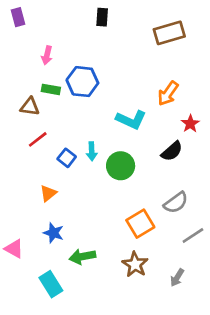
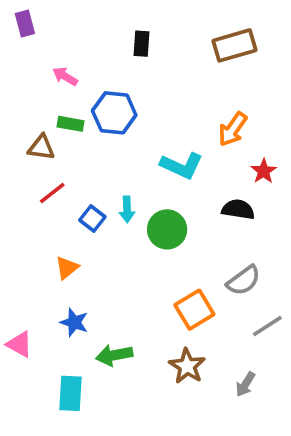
black rectangle: (102, 17) -> (142, 44), moved
pink arrow: (47, 55) -> (65, 76), turned 108
black semicircle: (172, 151) -> (238, 209), turned -130
cyan rectangle: (51, 284) -> (71, 393), turned 35

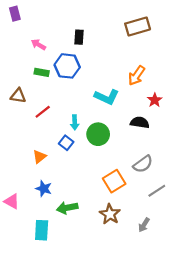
black rectangle: (142, 44) -> (79, 37), moved
brown triangle: (41, 147) -> (18, 96), moved
red line: (52, 193) -> (43, 112), moved
blue square: (92, 219) -> (66, 143), moved

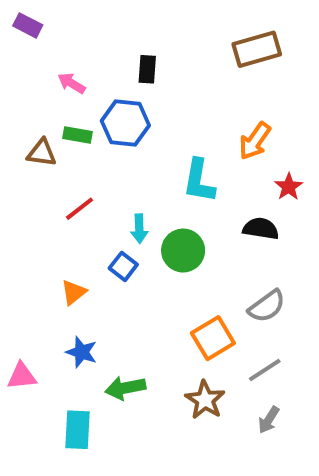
purple rectangle: (15, 14) -> (28, 25), turned -48
brown triangle: (18, 96) -> (42, 153), moved
cyan L-shape: (107, 97) -> (199, 181), turned 75
gray line: (157, 191) -> (265, 370), moved
pink triangle: (12, 201) -> (22, 376), turned -35

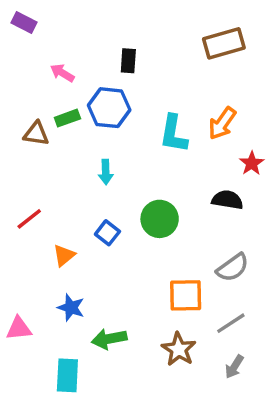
green rectangle: (78, 135) -> (67, 118), turned -30
cyan L-shape: (199, 181) -> (173, 134), moved
red line: (80, 209) -> (29, 219), moved
cyan arrow: (139, 229) -> (106, 172), moved
orange square: (213, 338) -> (186, 295), turned 30

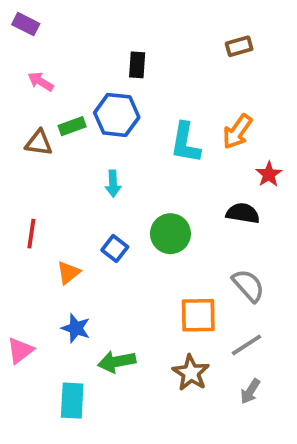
brown rectangle: (224, 43) -> (239, 46), size x0.6
pink arrow: (62, 73) -> (41, 82), moved
red line: (29, 219) -> (31, 234), turned -44
gray semicircle: (233, 268) -> (248, 286), turned -96
pink triangle: (19, 328) -> (20, 351), turned -32

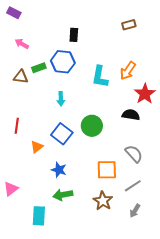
red star: (269, 174) -> (145, 94), size x1.5
blue square: (115, 248) -> (62, 134), size x1.5
blue star: (76, 328) -> (59, 170), moved

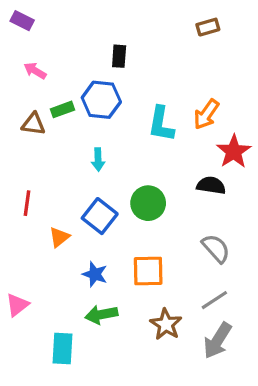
brown rectangle: (129, 25) -> (208, 27), moved
orange square: (107, 170) -> (148, 271), moved
gray arrow: (135, 211) -> (218, 340), size x1.6

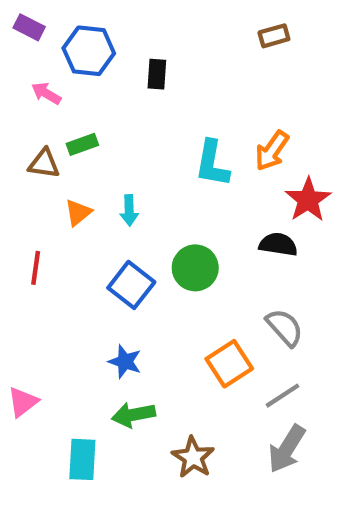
blue hexagon: (101, 100) -> (89, 51), moved
orange triangle: (59, 237) -> (78, 213), moved
orange square: (148, 271) -> (229, 364), moved, turned -32
brown star: (166, 324) -> (193, 457), moved

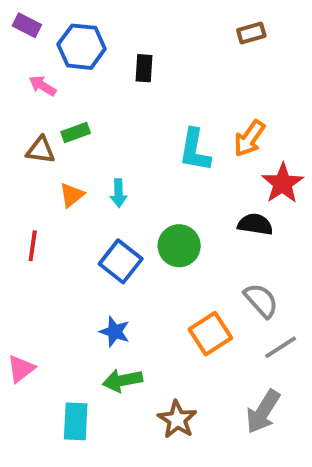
gray line: (282, 396) -> (281, 347), moved

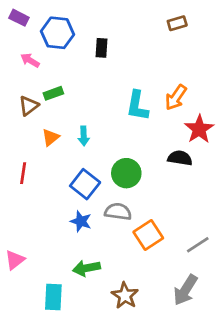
brown triangle: (41, 150) -> (29, 106), turned -45
gray semicircle: (261, 300) -> (118, 212), moved, turned -40
blue star: (115, 332) -> (81, 221), moved

